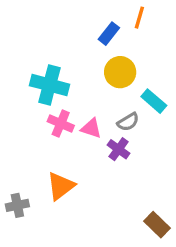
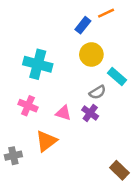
orange line: (139, 18) -> (106, 13), turned 49
pink cross: (61, 124) -> (28, 106), moved
pink triangle: (91, 128) -> (63, 113), moved

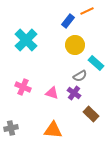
cyan cross: (38, 64) -> (26, 40), moved, turned 30
orange triangle: (46, 141) -> (53, 130), moved, turned 42
brown rectangle: (119, 170) -> (91, 114), moved

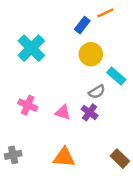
brown rectangle: (91, 114) -> (120, 159), moved

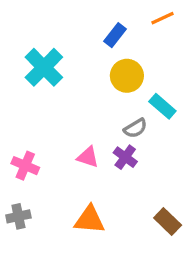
orange line: (105, 13) -> (162, 18), moved
pink cross: (28, 105) -> (25, 166), moved

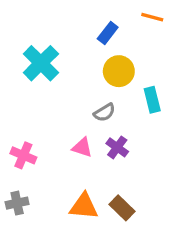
orange line: (162, 18) -> (152, 17), turned 40
cyan rectangle: (162, 106) -> (152, 100), turned 35
gray semicircle: (135, 128) -> (104, 112), moved
brown rectangle: (168, 222) -> (122, 208), moved

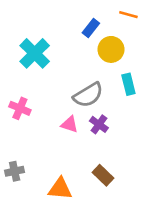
yellow circle: (119, 71) -> (111, 49), moved
gray semicircle: (104, 112) -> (88, 95), size x1.6
pink cross: (23, 155) -> (20, 108), moved
orange triangle: (84, 206) -> (60, 189), moved

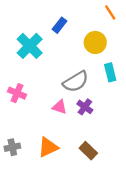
orange line: (128, 15) -> (110, 13), turned 42
blue rectangle: (91, 28) -> (60, 25), moved
orange triangle: (60, 189) -> (48, 147), moved, turned -30

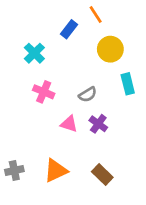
orange line: (110, 13) -> (96, 15), moved
cyan cross: (30, 46) -> (34, 53), size x0.7
gray semicircle: (76, 82) -> (88, 95), size x0.6
pink cross: (17, 93) -> (44, 92), moved

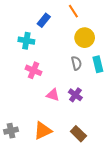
blue rectangle: (69, 29) -> (44, 20), moved
cyan cross: (34, 53) -> (26, 41), turned -35
gray semicircle: (88, 95) -> (76, 63), moved, turned -72

